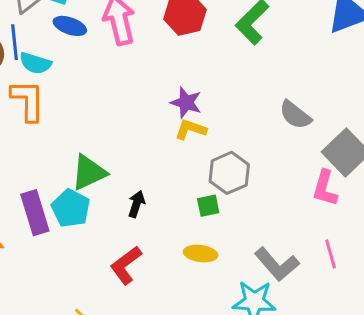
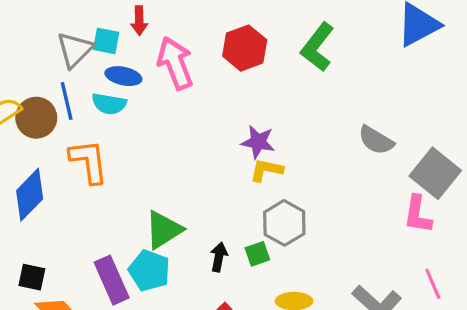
cyan semicircle: (35, 63) -> (109, 104), moved
gray hexagon: (229, 173) -> (284, 223), moved
green square: (208, 206) -> (257, 254), moved

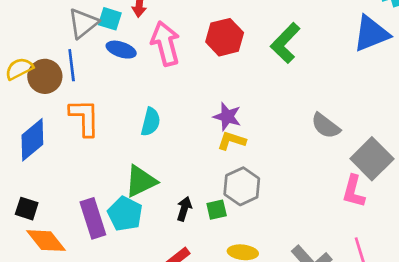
cyan semicircle: (109, 104) -> (151, 122), moved, turned -92

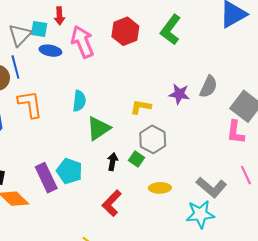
purple star: (227, 117) -> (179, 94), moved
gray semicircle: (326, 126) -> (208, 87), turned -95
green triangle: (141, 181) -> (98, 128), moved
green square: (217, 210) -> (136, 159), turned -35

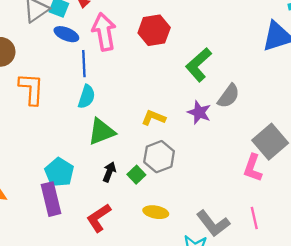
green L-shape: (171, 30) -> (199, 65), moved
blue line: (15, 67) -> (84, 64), moved
gray semicircle: (208, 87) -> (229, 96), moved
purple rectangle: (46, 178) -> (51, 199), moved

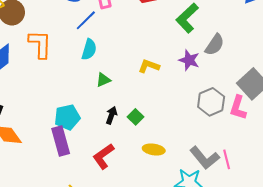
blue line: (84, 64) -> (86, 20), turned 50
green triangle: (101, 132) -> (103, 80), size x0.6
gray hexagon: (159, 157) -> (211, 102), moved
cyan pentagon: (59, 172) -> (67, 117), turned 30
pink line: (254, 218) -> (227, 159), moved

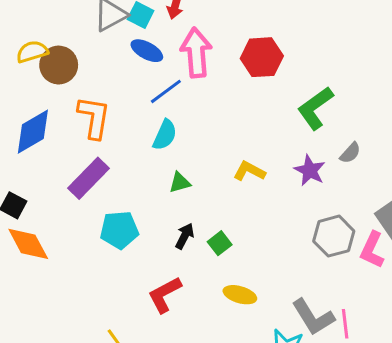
gray semicircle: (215, 45) -> (350, 153), size x0.7
purple rectangle: (61, 141) -> (89, 178), moved, turned 52

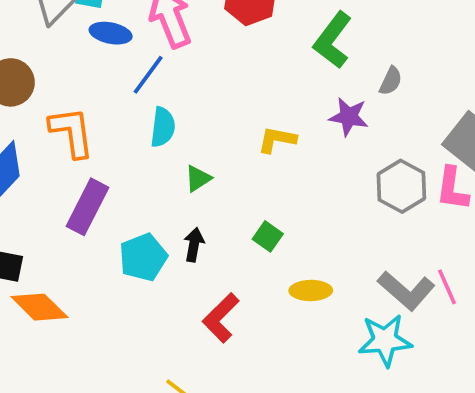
black arrow: (185, 236) -> (194, 245), moved

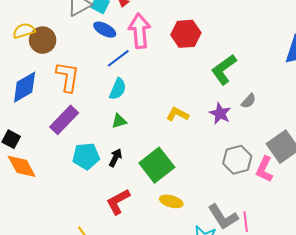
green triangle: (198, 179) -> (119, 121), moved
green square: (268, 236) -> (157, 165), size x2.0

